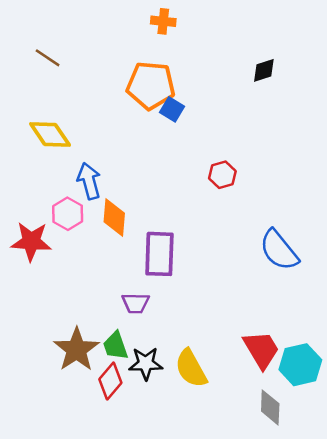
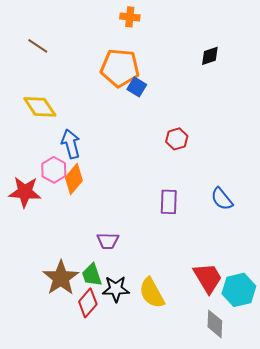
orange diamond: (114, 218) -> (74, 179), moved, turned 36
blue semicircle: (279, 250) -> (222, 199), size x0.7
purple rectangle: (159, 254) -> (169, 202), moved, size x0.7

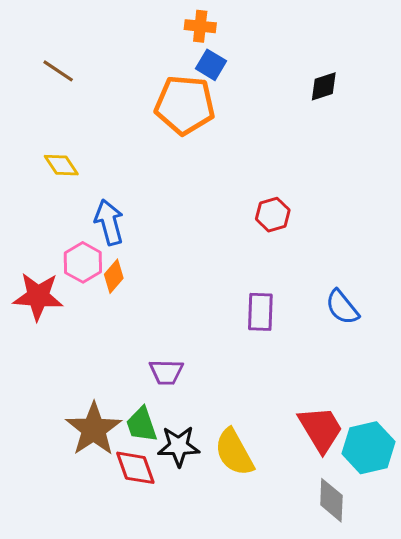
blue square: (137, 87) -> (211, 65), moved
yellow diamond: (40, 107) -> (61, 165), size x0.7
orange diamond: (74, 179) -> (114, 276), size x0.7
red diamond: (88, 303) -> (135, 468), turned -60

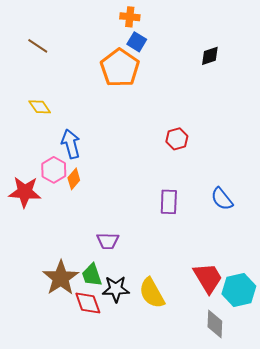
orange pentagon: (185, 105) -> (120, 68), turned 30

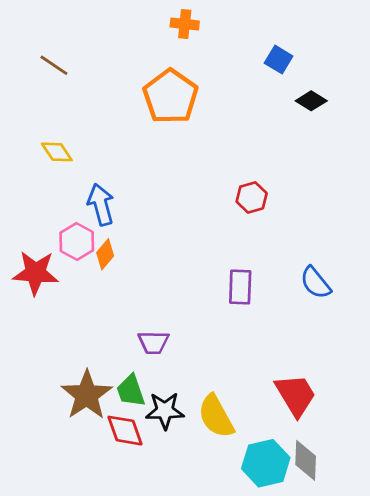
blue square: (137, 42) -> (279, 60), moved
black diamond: (210, 56) -> (311, 101), moved, turned 50
cyan hexagon: (239, 290) -> (266, 463), moved

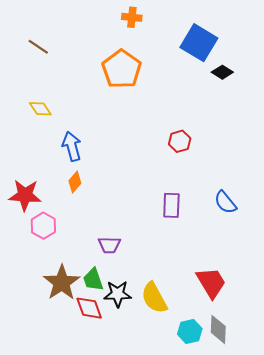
blue square: (279, 60) -> (199, 43), size x1.8
pink hexagon: (77, 241) -> (43, 226), moved
cyan hexagon: (266, 463) -> (190, 331), size x0.7

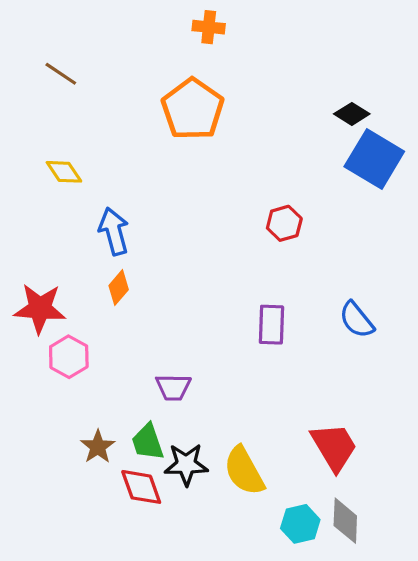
blue square: (199, 43) -> (374, 159), moved
brown star: (62, 283) -> (98, 447), size x0.6

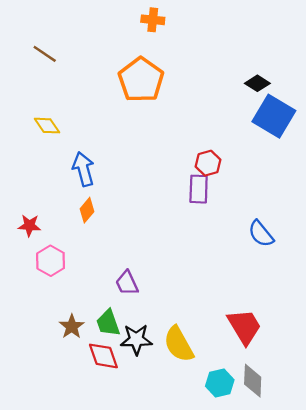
red star: (40, 309) -> (29, 225), size x0.6
purple rectangle: (271, 325) -> (199, 189), moved
purple trapezoid: (173, 387) -> (127, 283), turned 64

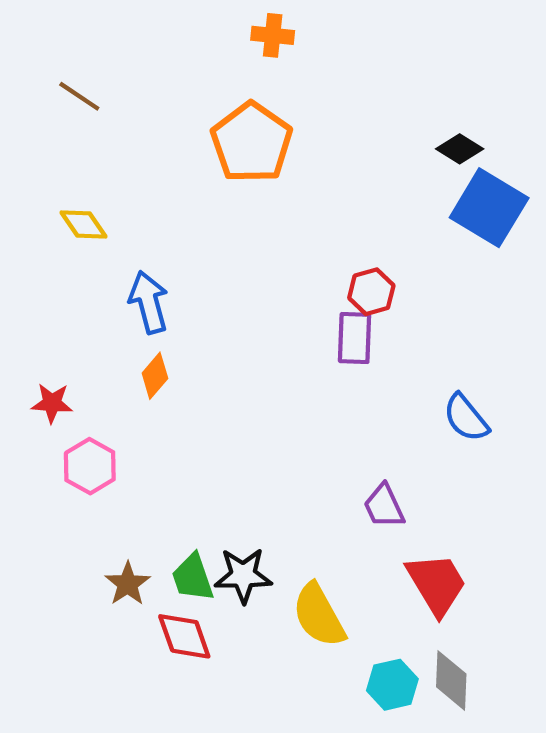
purple trapezoid: (127, 283) -> (384, 506), moved
black star: (136, 339) -> (243, 575), moved

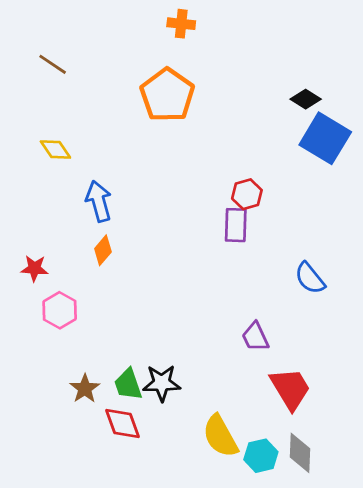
yellow semicircle: (319, 615) -> (220, 436), moved

